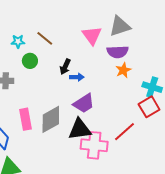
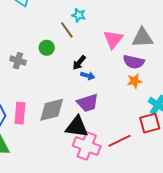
cyan star: (18, 41) -> (79, 15), moved
pink rectangle: (26, 119) -> (20, 113), moved

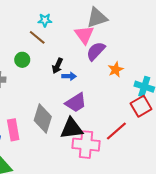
gray triangle: (142, 38) -> (97, 18), moved
purple semicircle: (134, 62) -> (96, 51), moved, turned 135
gray diamond: (52, 110) -> (43, 118), turned -44

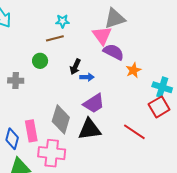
brown line: (37, 37) -> (55, 38), turned -54
purple semicircle: (96, 51) -> (114, 52), turned 75
red line: (116, 131) -> (134, 132), turned 75
pink cross: (86, 145) -> (52, 153), moved

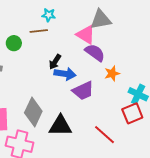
pink triangle: (102, 35) -> (86, 35), turned -30
green circle: (40, 61) -> (14, 43), moved
blue arrow: (87, 77) -> (65, 74), size x1.5
purple trapezoid: (94, 103) -> (83, 91), moved

